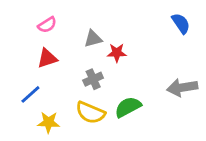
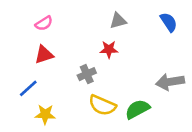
gray triangle: (93, 39) -> (118, 21), moved
green semicircle: (128, 107) -> (137, 109), moved
yellow semicircle: (90, 113) -> (102, 105), moved

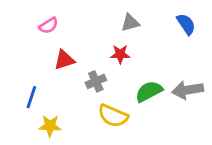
red triangle: (44, 55) -> (64, 60), moved
blue line: (28, 88) -> (31, 97), turned -30
green semicircle: (137, 109) -> (149, 91), moved

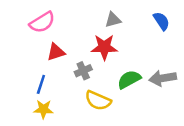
pink semicircle: (49, 26) -> (42, 22), size x1.5
red star: (120, 54) -> (104, 47), size x1.5
blue line: (31, 97) -> (41, 84), moved

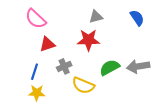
pink semicircle: (42, 22) -> (36, 19), turned 75
gray cross: (83, 71) -> (64, 66), moved

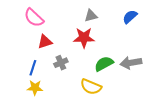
blue semicircle: (137, 18) -> (130, 17), turned -98
yellow semicircle: (83, 85) -> (91, 87), moved

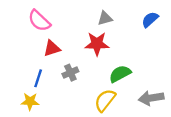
gray arrow: (131, 63) -> (151, 98), moved
yellow semicircle: (91, 87) -> (105, 100), turned 105
yellow star: (35, 88) -> (30, 101), moved

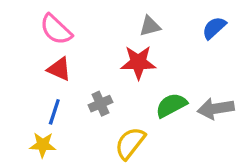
red triangle: (52, 48) -> (59, 69), moved, turned 42
gray arrow: (151, 98) -> (216, 109), moved
yellow semicircle: (105, 100) -> (130, 143), moved

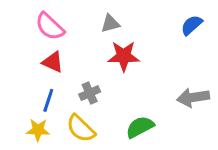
gray triangle: (150, 26) -> (110, 24), moved
green semicircle: (171, 105) -> (140, 127), moved
yellow semicircle: (130, 143) -> (81, 128), moved, turned -84

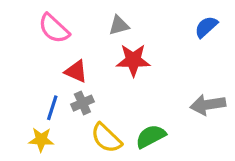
red triangle: (53, 62) -> (76, 71), moved
gray cross: (90, 93) -> (82, 103), moved
yellow semicircle: (81, 128) -> (106, 138), moved

